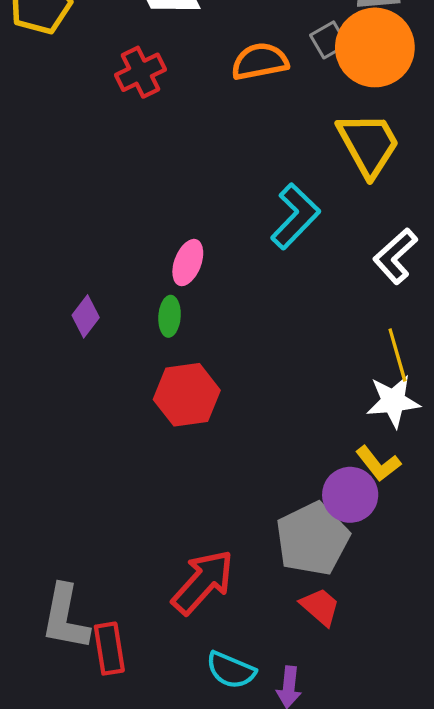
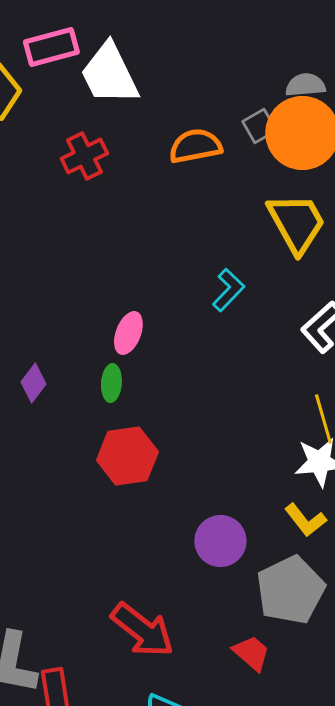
cyan L-shape: (295, 216) -> (228, 290), size x0.7
purple circle: (350, 495) -> (220, 541), moved
gray pentagon: (313, 539) -> (290, 590), moved
red arrow: (203, 582) -> (142, 630), turned 86

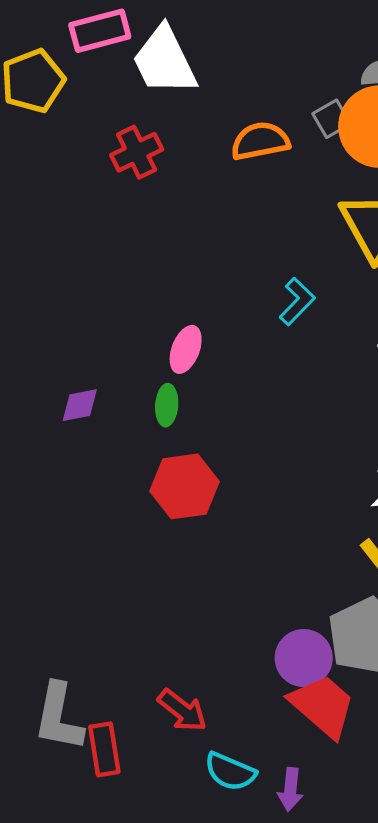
purple diamond: (33, 383) -> (80, 405), turned 42
purple circle: (220, 541) -> (304, 658), moved
red arrow: (142, 630) -> (182, 710), moved, size x0.7
red trapezoid: (251, 653) -> (323, 706), size x1.6

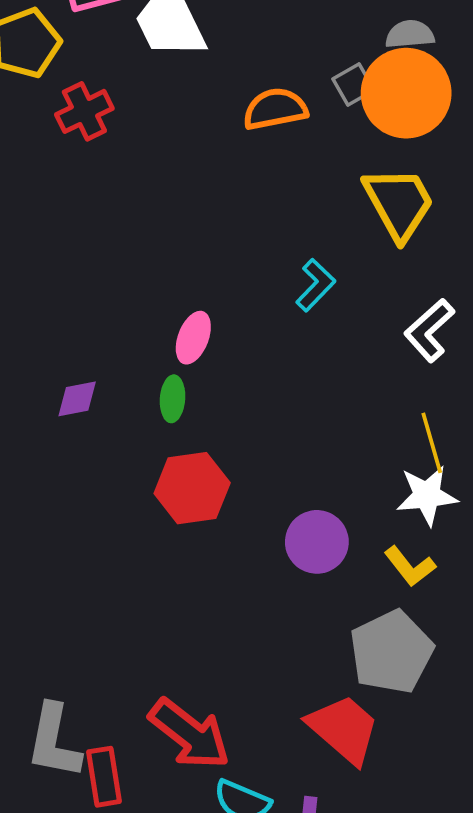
red cross: (137, 152) -> (84, 111), moved
purple circle: (304, 658) -> (317, 542), moved
red arrow: (182, 710) -> (190, 734), size x1.5

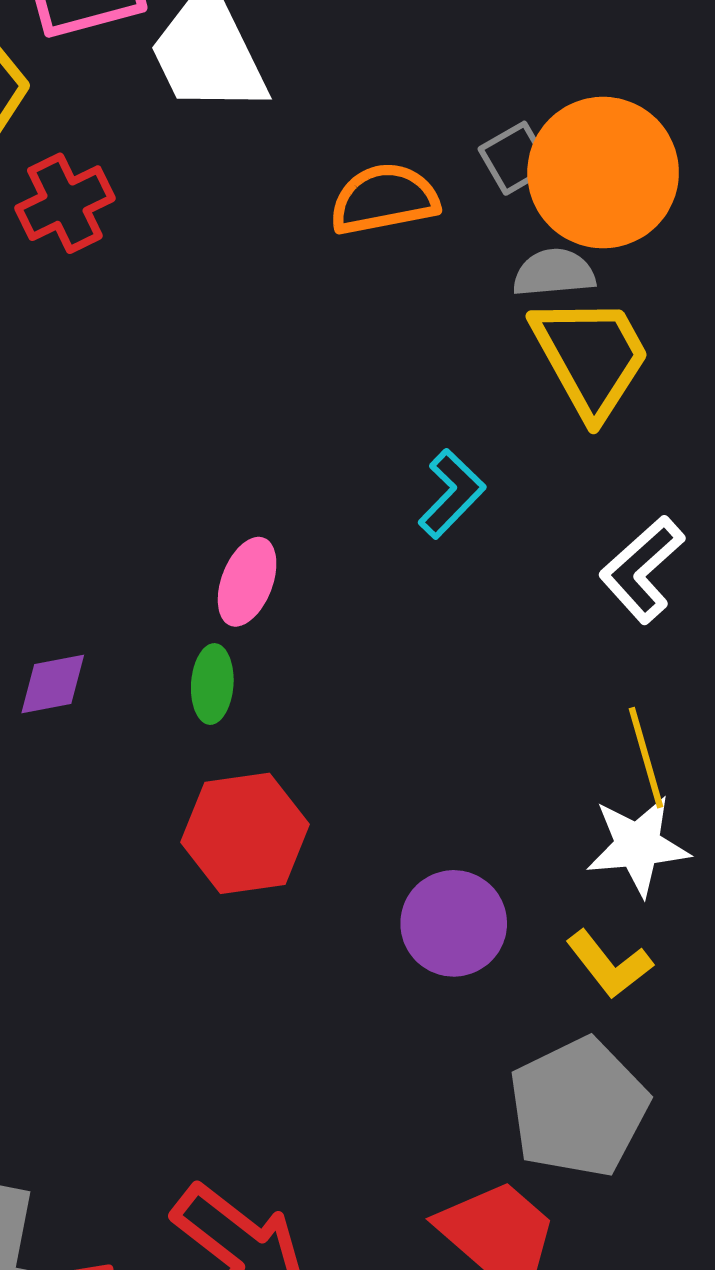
gray semicircle: (410, 34) -> (554, 273), moved

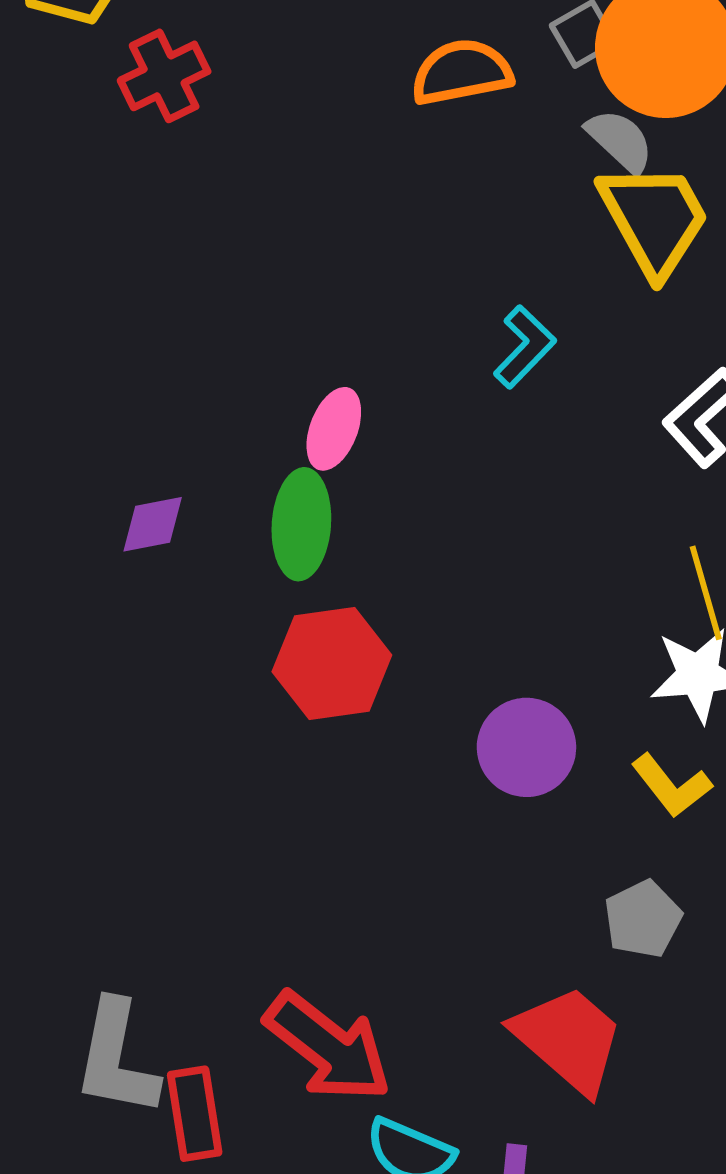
gray semicircle: (554, 273) -> (620, 141), turned 48
green ellipse: (212, 684) -> (301, 524), size x1.5
gray pentagon: (578, 1108) -> (643, 919), size x0.6

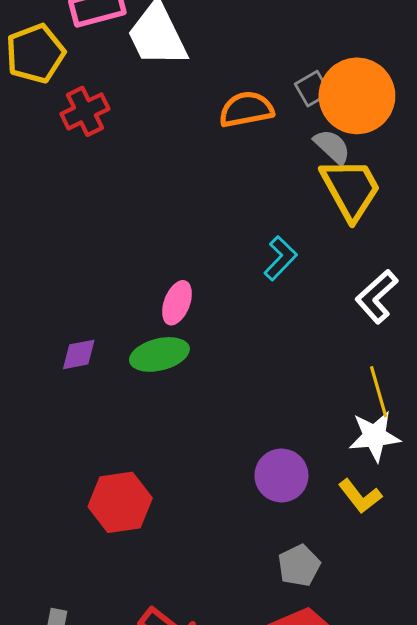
green ellipse: (301, 524) -> (159, 354), turned 72
red hexagon: (332, 663) -> (120, 502), moved
gray pentagon: (643, 919) -> (299, 565), moved

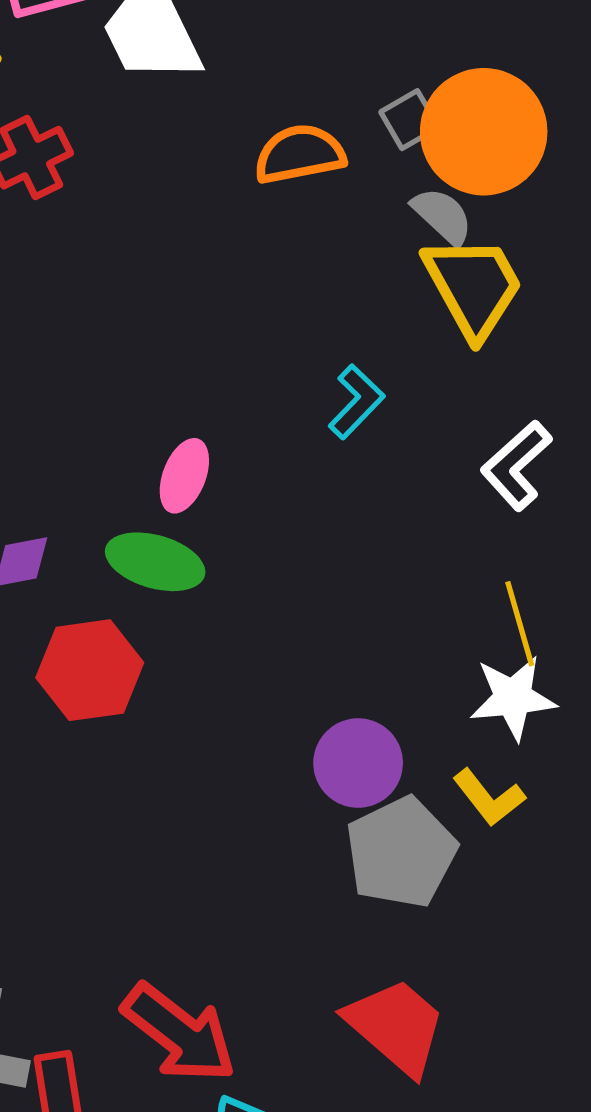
green ellipse: (159, 354) -> (155, 562), turned 30
red hexagon: (120, 502) -> (90, 670), moved
gray pentagon: (299, 565) -> (401, 852), moved, size x1.6

